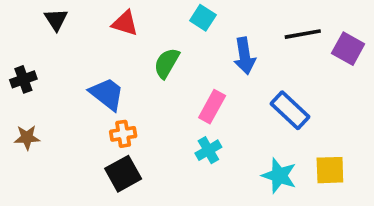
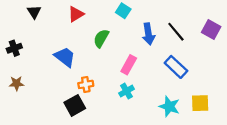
red triangle: (125, 23) -> (76, 14), turned -49
black line: (303, 34) -> (176, 32), moved, turned 60
orange cross: (123, 134) -> (86, 84), moved

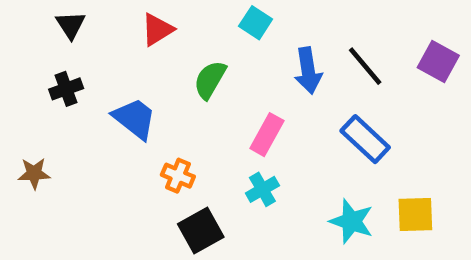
black cross: (14, 48) -> (66, 89), moved
orange cross: (86, 84) -> (178, 176), turned 32
black square: (75, 105) -> (201, 230), moved

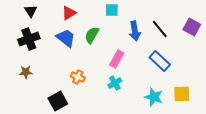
cyan square: (256, 23) -> (112, 10), turned -32
black cross: (66, 89) -> (29, 39), size x1.5
blue trapezoid: (135, 119) -> (66, 38), moved
brown star: (34, 173) -> (26, 72), moved
black square: (201, 230) -> (58, 101), moved

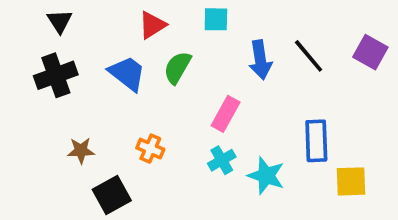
red triangle: (69, 13) -> (152, 25), moved
blue rectangle: (160, 61) -> (316, 141), moved, turned 45
brown star: (26, 72) -> (81, 151), moved
cyan star: (154, 97) -> (266, 176), moved

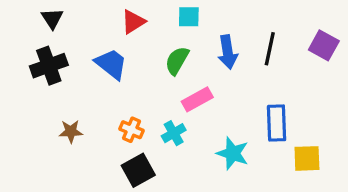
black line: (309, 56) -> (270, 49), turned 52
green semicircle: (177, 68) -> (177, 61), moved
pink rectangle: (226, 114) -> (197, 99), turned 32
cyan cross: (222, 160) -> (174, 133), moved
black square: (112, 195) -> (138, 170), moved

